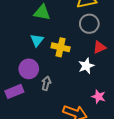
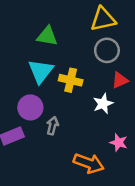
cyan triangle: (37, 40) -> (41, 71), size x1.5

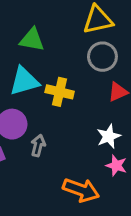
cyan triangle: (41, 71) -> (24, 81), turned 36
white star: (103, 104) -> (109, 136), moved

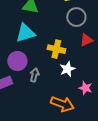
yellow cross: (60, 92) -> (56, 49), moved
white star: (109, 136) -> (67, 69), moved

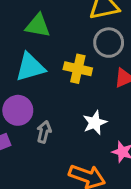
yellow cross: (56, 49) -> (78, 69), moved

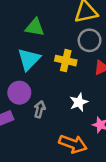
cyan triangle: (30, 67) -> (29, 59), turned -30

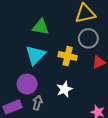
white star: (79, 102) -> (64, 89), moved
gray arrow: (40, 109) -> (37, 103), moved

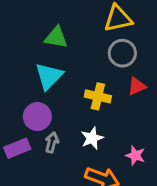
yellow cross: (68, 56) -> (98, 96), moved
white star: (64, 89) -> (92, 138), moved

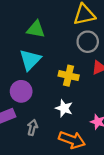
white star: (92, 138) -> (64, 108), turned -30
gray arrow: (52, 142) -> (32, 127), moved

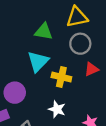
green triangle: (36, 29) -> (44, 31), moved
cyan triangle: (30, 60) -> (38, 61), moved

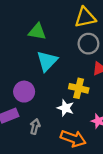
green triangle: (44, 31) -> (37, 32), moved
yellow cross: (61, 77) -> (79, 88), moved

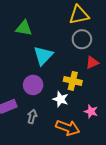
green triangle: (37, 32) -> (24, 28), moved
purple circle: (24, 92) -> (33, 85), moved

